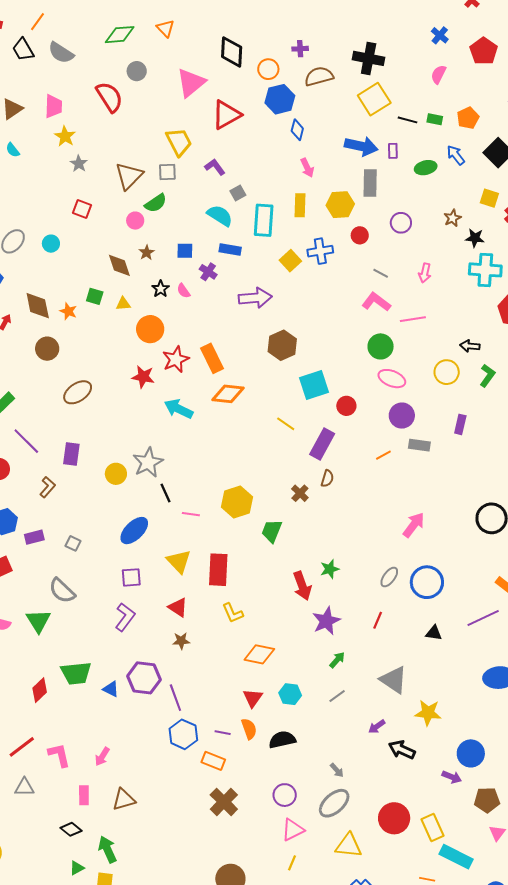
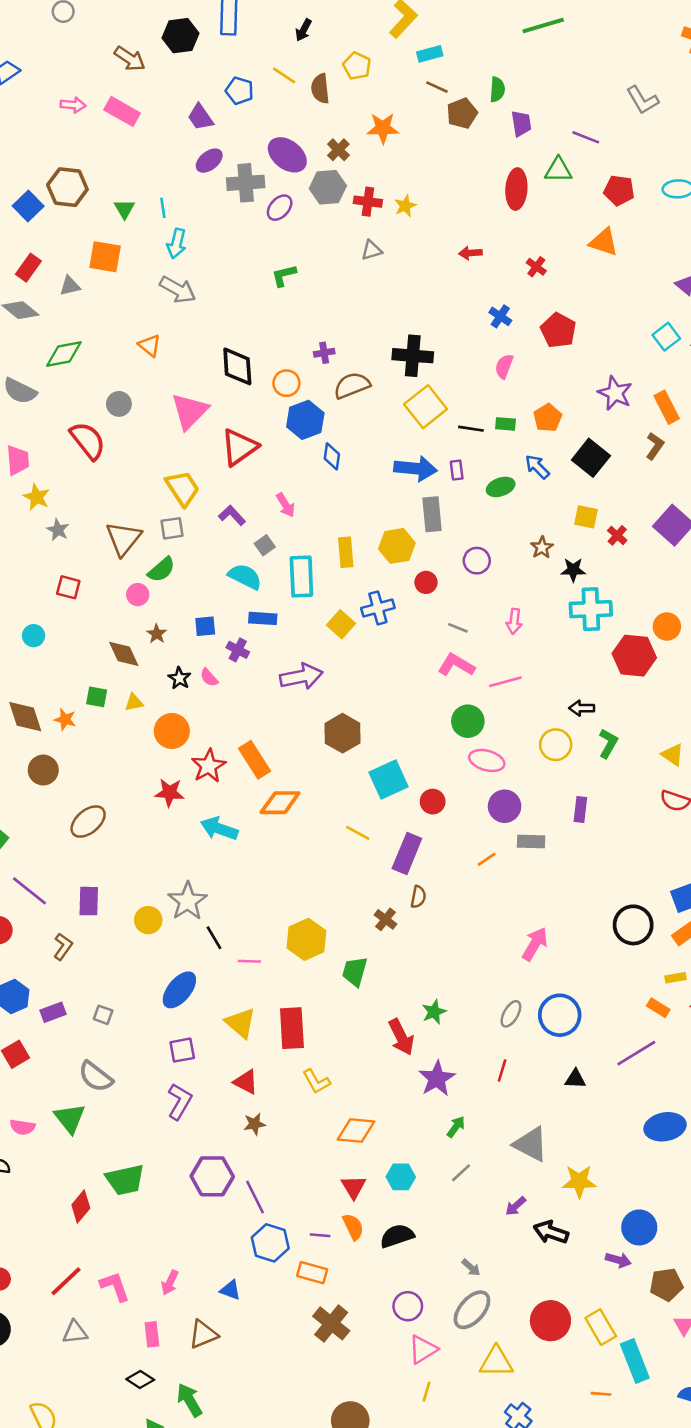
green diamond: (120, 35) -> (64, 354), moved
pink arrow: (307, 168) -> (286, 505), moved
blue triangle: (111, 689) -> (230, 1290), moved
cyan rectangle: (456, 857) -> (635, 1361), turned 48

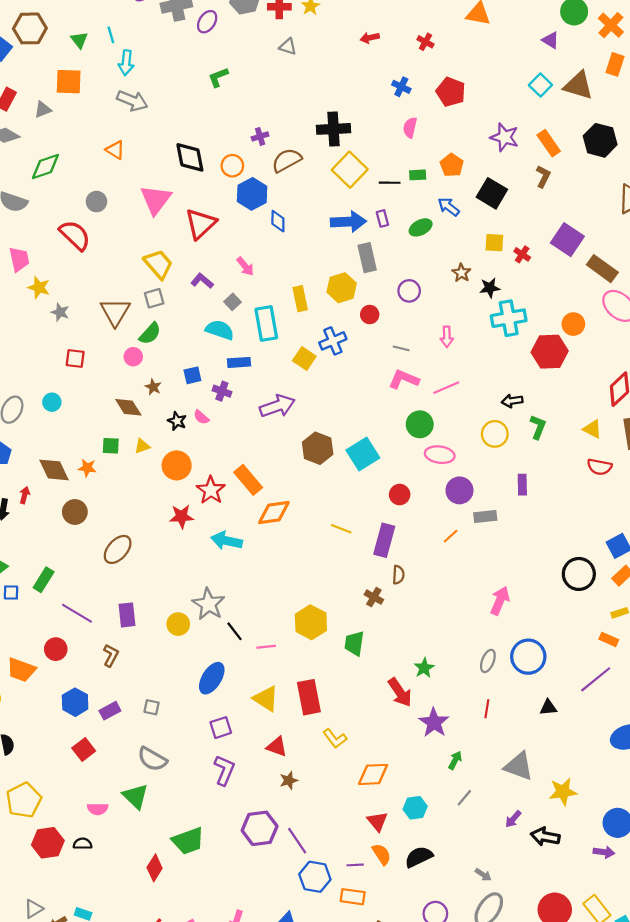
gray triangle: (372, 250) -> (288, 47), turned 42
cyan square: (388, 780) -> (363, 454), moved

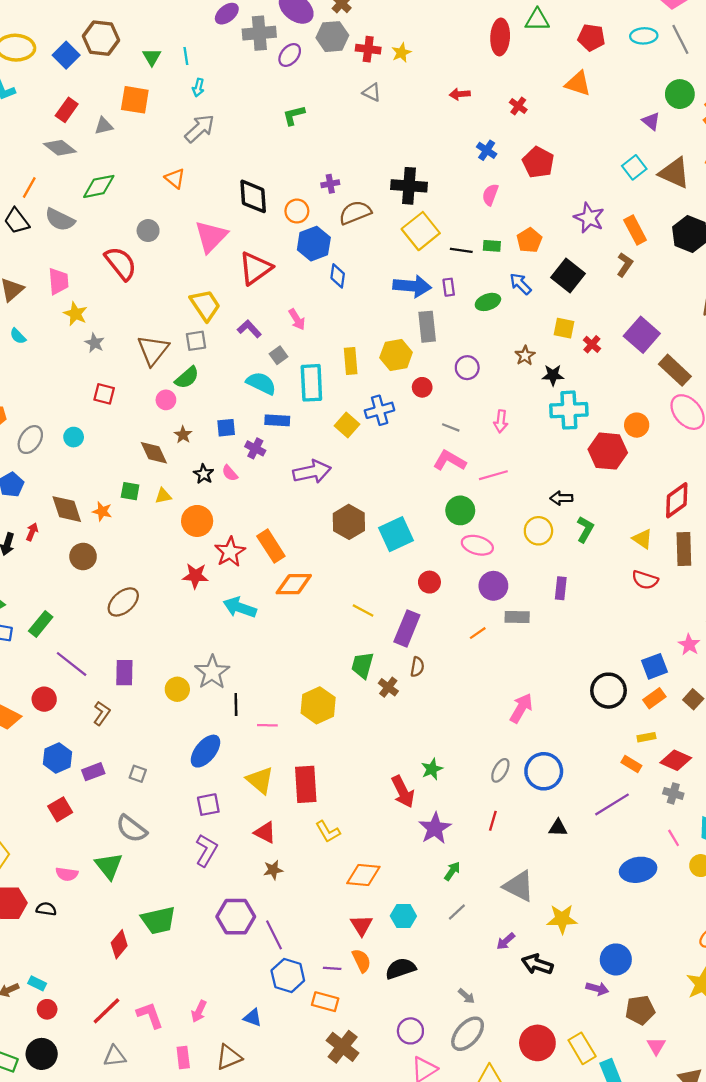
cyan arrow: (126, 63) -> (198, 88), size x0.7
gray arrow: (132, 101) -> (200, 129), turned -72
black line: (234, 631) -> (236, 705), turned 30
green trapezoid: (354, 643) -> (362, 665), moved

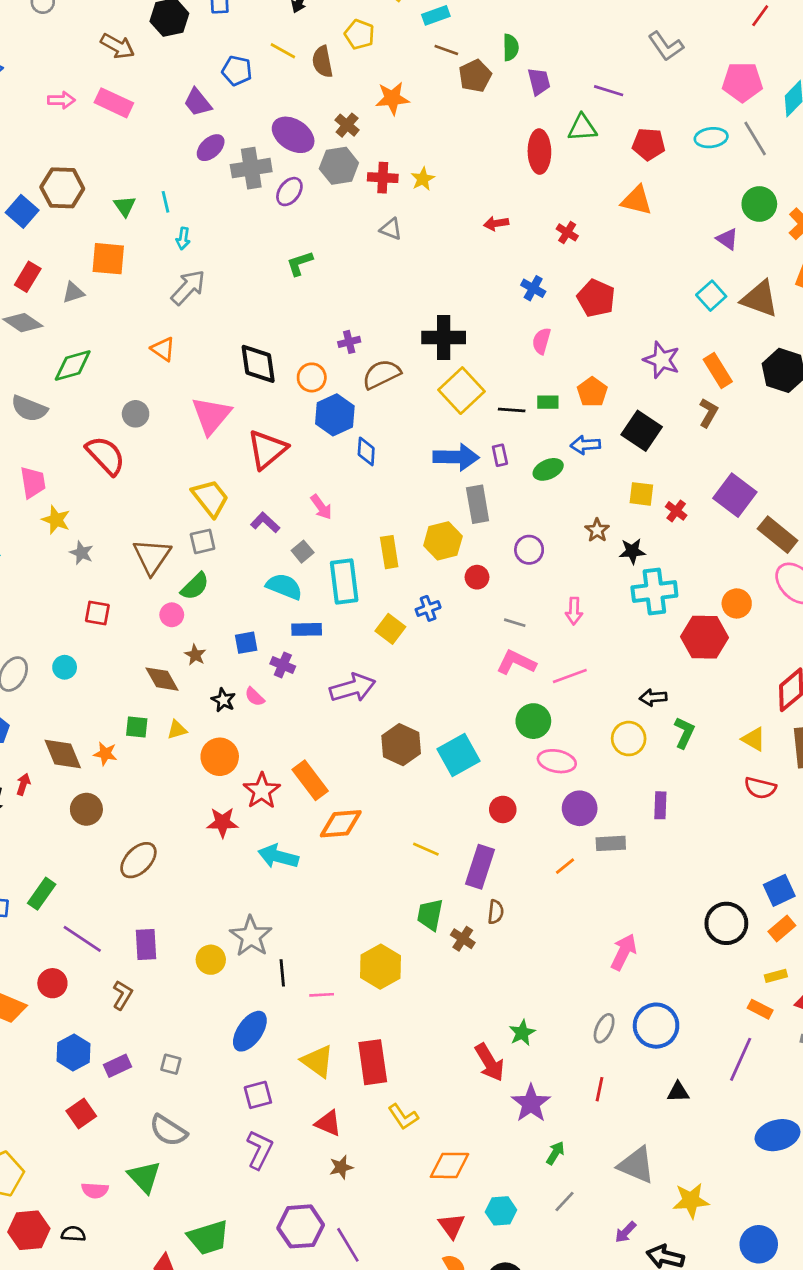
blue arrow: (520, 284) -> (585, 445), turned -45
blue cross: (380, 410) -> (428, 608), size x0.7
purple line: (612, 804) -> (741, 1059), turned -30

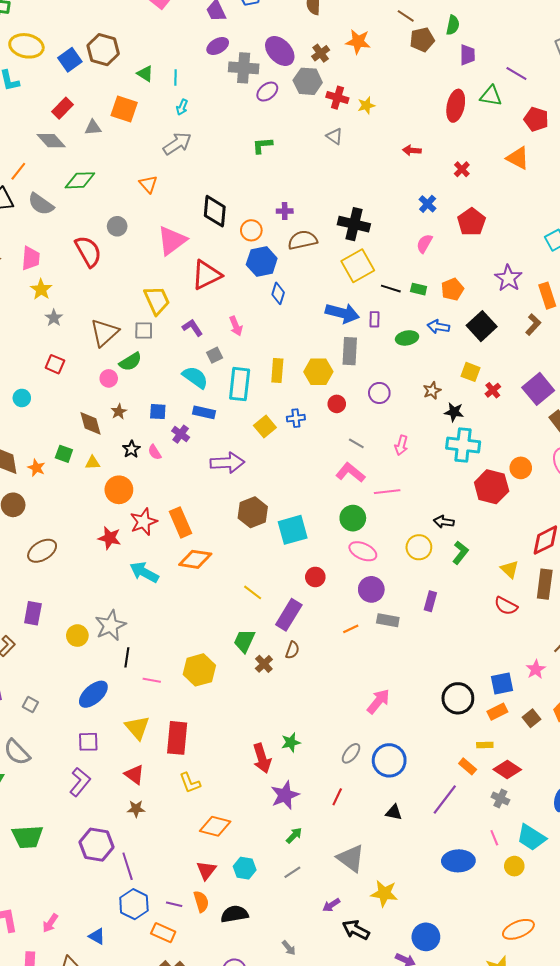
green triangle: (125, 206) -> (145, 74), turned -36

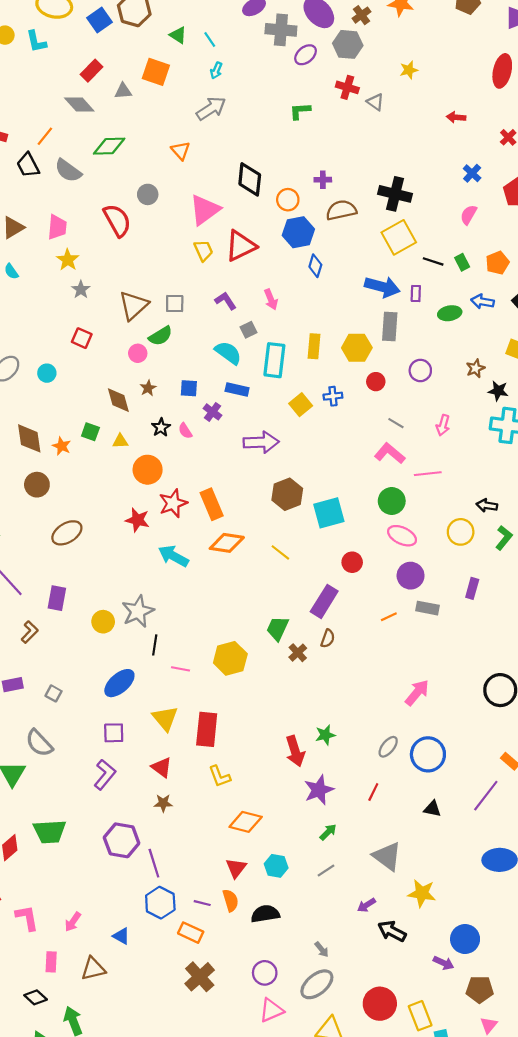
cyan line: (176, 78) -> (210, 39), turned -35
red cross: (337, 98) -> (347, 87), moved
green rectangle: (419, 289) -> (462, 262), turned 49
yellow trapezoid: (157, 300) -> (203, 250), moved, size x0.7
yellow line: (253, 592) -> (280, 552), moved

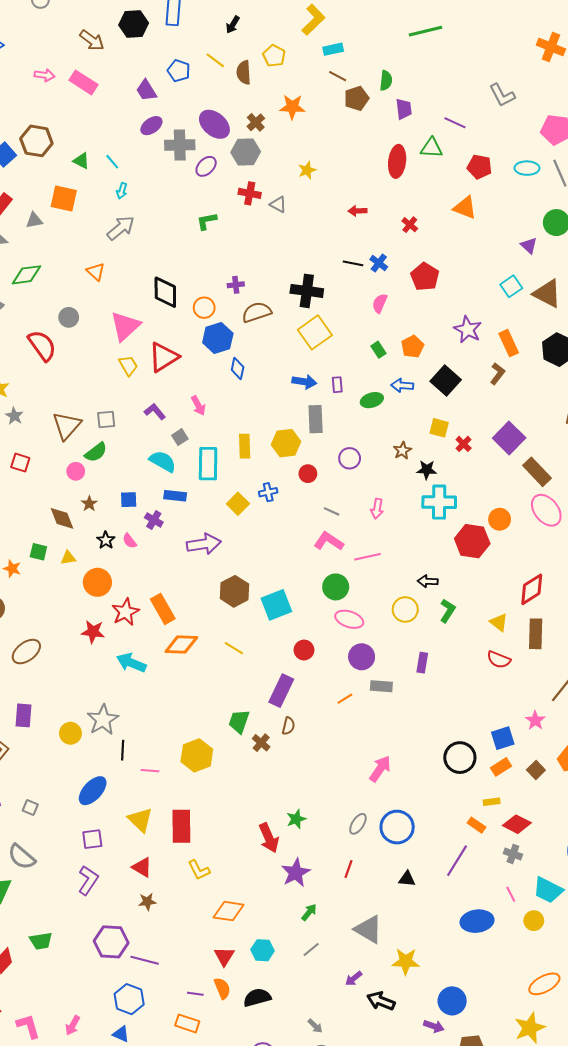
black line: (433, 261) -> (353, 263), moved
blue arrow: (382, 287) -> (304, 382), size x0.7
green trapezoid: (50, 832) -> (41, 941), size x0.7
purple line: (154, 863) -> (145, 960), turned -52
blue hexagon: (160, 903) -> (129, 999), moved

